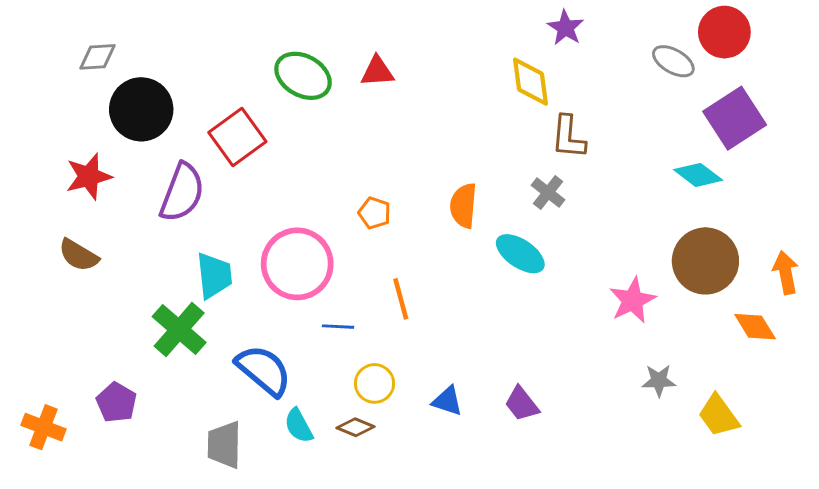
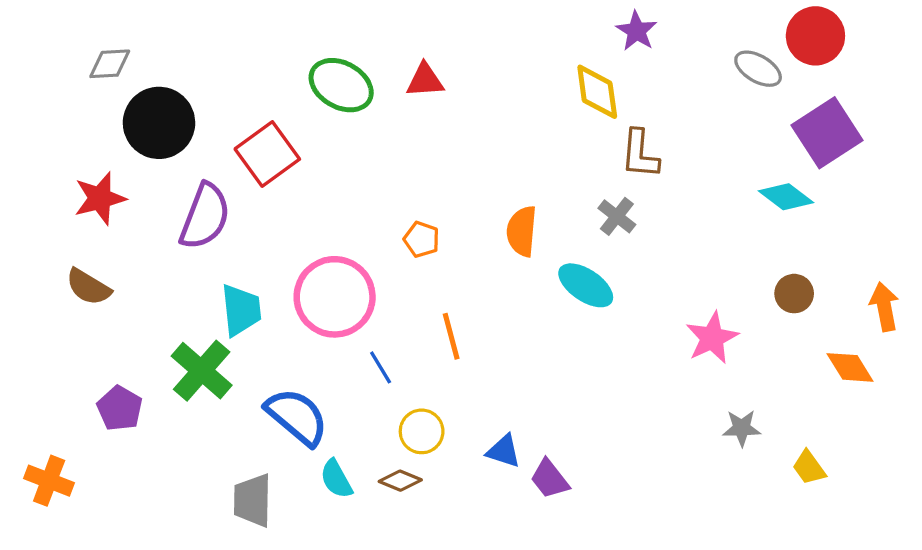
brown circle: (705, 261) -> (794, 294), size x0.5
blue line: (338, 327) -> (381, 367), turned 56
purple pentagon: (116, 402) -> (120, 408), moved
purple trapezoid: (522, 404) -> (550, 479), moved
yellow trapezoid: (719, 416) -> (809, 468), size x0.7

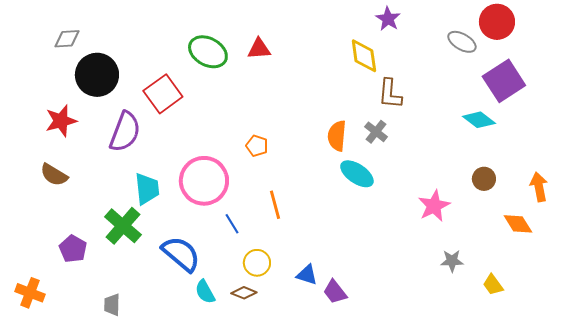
orange semicircle: (522, 231) -> (337, 136), moved
gray trapezoid: (253, 500) -> (112, 305), moved, size x0.7

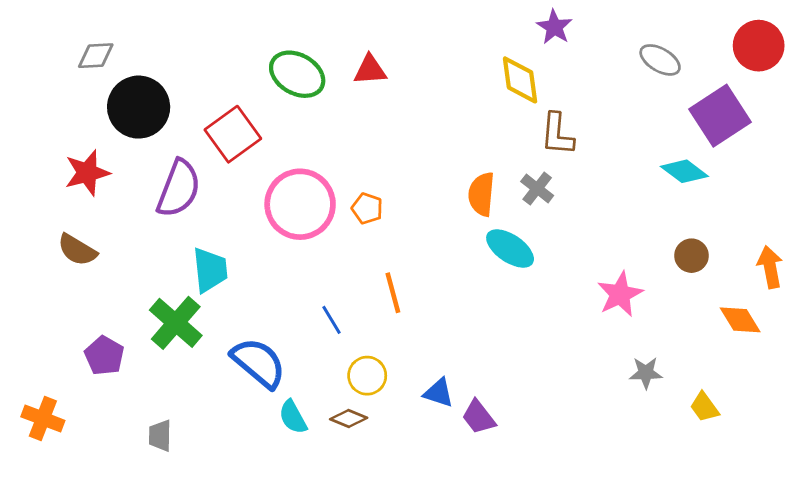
red circle: (497, 22) -> (759, 46), moved
pink circle: (204, 181) -> (300, 204), moved

